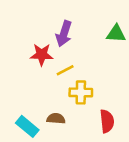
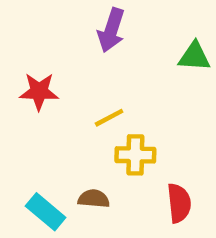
purple arrow: (64, 34) -> (111, 30), moved
red star: (42, 55) -> (39, 91), moved

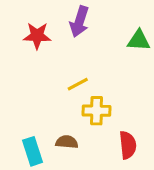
red star: (39, 91) -> (37, 36), moved
cyan rectangle: (46, 212) -> (32, 151), turned 32

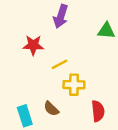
red star: (37, 36) -> (33, 45), moved
brown semicircle: (67, 142) -> (51, 109), turned -140

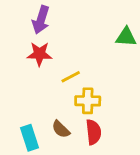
purple arrow: (61, 16) -> (41, 20), moved
red semicircle: (98, 111) -> (93, 132), moved

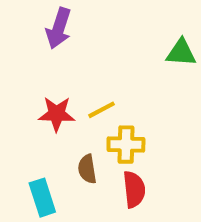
red star: (39, 54) -> (57, 114), moved
brown semicircle: (61, 129) -> (87, 169), moved, turned 36

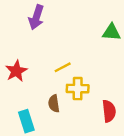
red star: (57, 114) -> (16, 71), moved, turned -30
red semicircle: (134, 189) -> (109, 111), moved

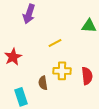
yellow line: (63, 67) -> (55, 43), moved
red semicircle: (109, 111) -> (87, 76), moved

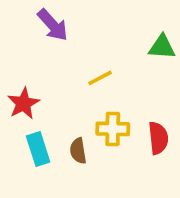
purple arrow: (29, 14) -> (53, 25), turned -60
cyan rectangle: (21, 97) -> (38, 149), moved

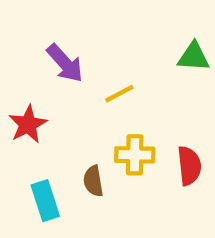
purple arrow: (53, 25) -> (65, 63), moved
cyan rectangle: (38, 149) -> (45, 201), moved

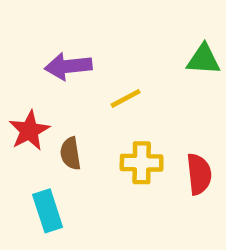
purple arrow: (65, 63) -> (68, 66), turned 126
brown semicircle: (93, 181) -> (71, 153), moved

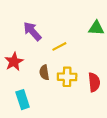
purple arrow: (68, 66) -> (32, 31), turned 54
brown semicircle: (71, 153) -> (44, 72), moved

